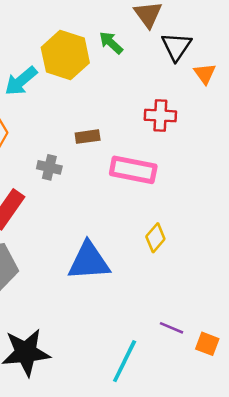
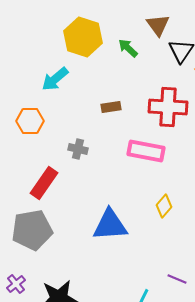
yellow hexagon: (65, 55) -> (83, 37), moved
red cross: (160, 116) -> (168, 107), size x1.5
brown rectangle: (88, 137) -> (111, 107), moved

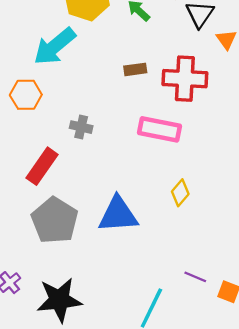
cyan arrow: (55, 79) -> (55, 46), size x1.4
brown rectangle: (111, 107) -> (135, 69), moved
gray pentagon: (32, 230) -> (55, 220), moved, turned -30

